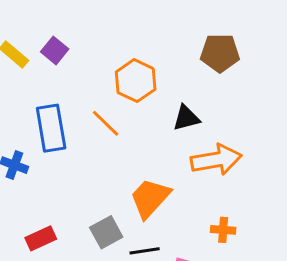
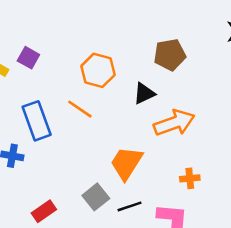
brown pentagon: (220, 53) -> (170, 55), moved

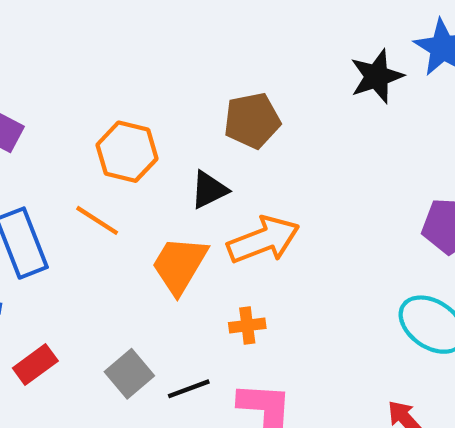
orange trapezoid: (126, 163) -> (179, 265), moved
orange cross: (190, 178) -> (247, 325), moved
red rectangle: (44, 211) -> (35, 364), moved

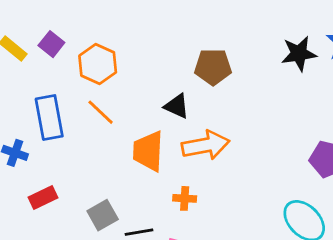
orange hexagon: (127, 152) -> (98, 64), moved
black triangle: (209, 190) -> (177, 106), turned 40
orange trapezoid: (179, 265) -> (148, 151), turned -39

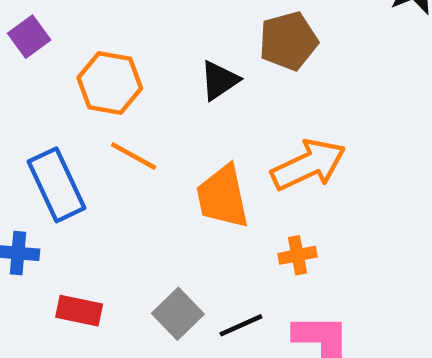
purple square: (51, 44) -> (29, 37), moved, turned 30
black triangle: (177, 106) -> (219, 80), moved, turned -44
red rectangle: (43, 198) -> (79, 311), turned 52

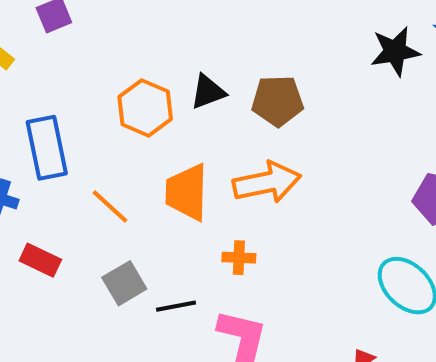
brown pentagon: (288, 41) -> (277, 101), moved
orange hexagon: (110, 83) -> (145, 108), moved
orange line: (134, 156) -> (110, 207), moved

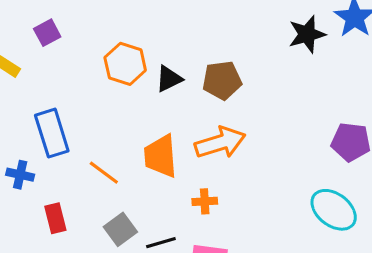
orange hexagon: (145, 108) -> (125, 64), moved
red rectangle: (40, 260) -> (55, 218), turned 56

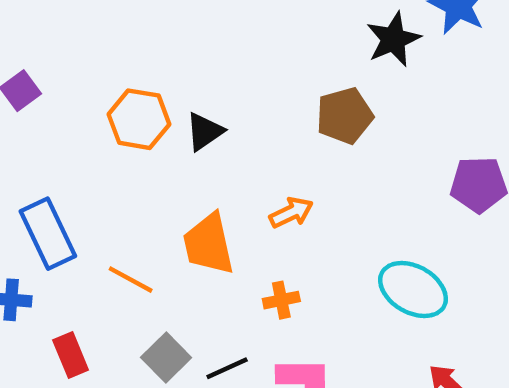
brown pentagon: (222, 80) -> (344, 116), moved
orange arrow: (220, 143) -> (291, 213), size x0.6
cyan ellipse: (334, 210) -> (413, 289), moved

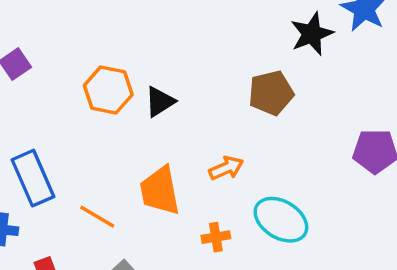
cyan ellipse: (413, 289) -> (281, 220), moved

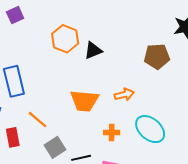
orange trapezoid: (160, 191) -> (84, 101), turned -84
orange line: (97, 217) -> (38, 120), moved

